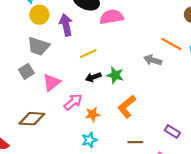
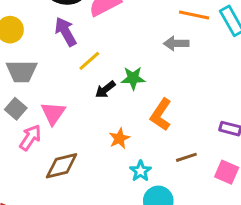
purple arrow: (66, 25) -> (66, 32), moved
pink arrow: (73, 102) -> (30, 138), moved
brown diamond: (32, 119) -> (62, 166), moved
cyan star: (89, 140) -> (141, 171), moved

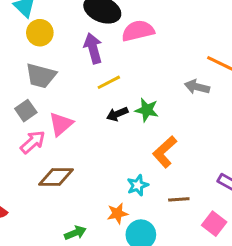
orange star: (119, 138) -> (117, 213), moved
cyan star: (141, 171) -> (138, 185), moved

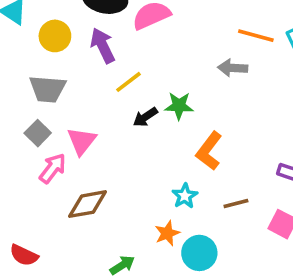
yellow circle: (40, 33) -> (55, 36), moved

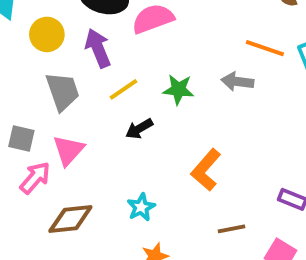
gray trapezoid: (48, 89) -> (63, 91), moved, turned -117
green star: (179, 106) -> (178, 89), moved
gray square: (38, 133) -> (21, 139), turned -35
cyan star: (185, 196) -> (141, 207), moved

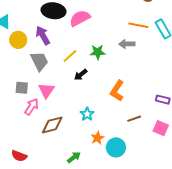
yellow circle: (47, 34) -> (18, 40), moved
purple arrow: (98, 48) -> (43, 35), moved

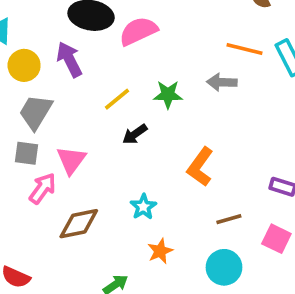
gray trapezoid: (39, 61) -> (36, 112), moved, turned -125
cyan circle: (116, 147) -> (224, 267), moved

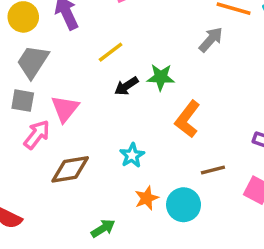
gray arrow: (222, 82) -> (211, 40), turned 128
green star: (168, 94) -> (161, 77), moved
cyan circle: (224, 267) -> (184, 205), moved

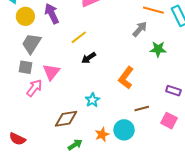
green star: (161, 77) -> (158, 49), moved
brown diamond: (70, 169) -> (66, 119), moved
orange star: (147, 198) -> (102, 134), moved

